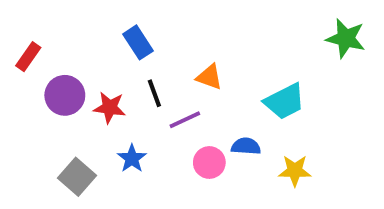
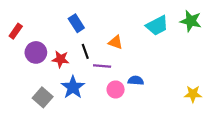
cyan trapezoid: (285, 101) -> (157, 26), moved
purple line: (185, 120) -> (102, 66), turned 30
blue star: (132, 158) -> (73, 87), size x1.5
yellow star: (295, 171) -> (193, 94), moved

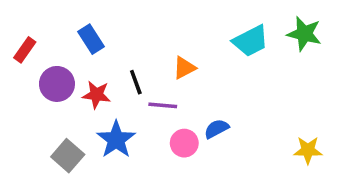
blue rectangle: (76, 23) -> (91, 39), moved
orange triangle: (116, 42) -> (184, 68), turned -48
blue semicircle: (136, 81) -> (216, 129), turned -32

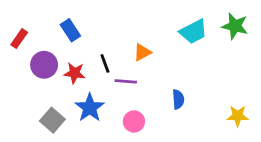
blue semicircle: (216, 129) -> (178, 99), moved, turned 114
pink circle: (184, 143) -> (134, 121), moved

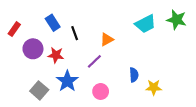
black line: (105, 63) -> (75, 33), moved
purple line: (126, 81) -> (94, 61), turned -49
yellow star: (238, 116) -> (154, 87), moved

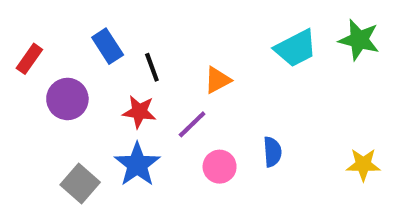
red star: (56, 55) -> (139, 112), moved
yellow star: (154, 87) -> (363, 165), moved
pink circle: (101, 91) -> (220, 167), moved

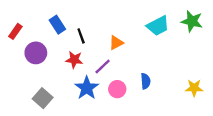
blue star: (137, 165) -> (87, 88), moved

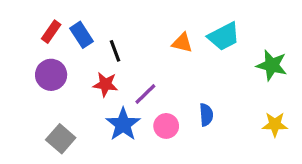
green star: (192, 21) -> (272, 65), moved
red rectangle: (15, 31) -> (51, 32), moved
orange triangle: (116, 43) -> (182, 43), moved, turned 42

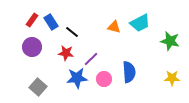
black line: (115, 51) -> (72, 32), turned -32
blue semicircle: (206, 115) -> (129, 72), size x1.5
blue star: (123, 124) -> (77, 78), turned 30

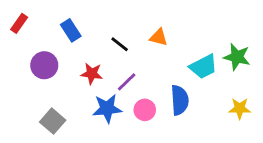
red rectangle: (32, 20) -> (19, 23), moved
cyan trapezoid: (140, 23) -> (203, 67), moved
black line: (72, 32) -> (120, 44), moved

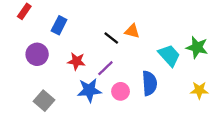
red rectangle: (19, 23) -> (24, 11), moved
blue rectangle: (71, 30) -> (59, 25), turned 60
black line: (120, 44) -> (111, 38), moved
cyan trapezoid: (203, 67) -> (169, 55), turned -105

